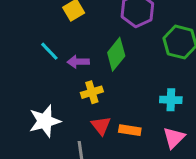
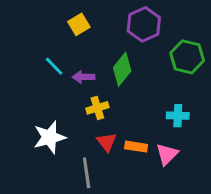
pink triangle: (174, 138) -> (167, 154), moved

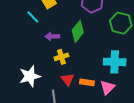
cyan line: (54, 66) -> (33, 17), moved
cyan cross: (178, 116) -> (115, 62), size x1.5

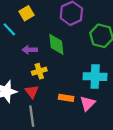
green diamond: (78, 31) -> (56, 44), turned -45
red triangle: (68, 79) -> (32, 92), moved

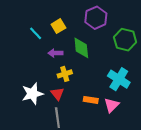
yellow square: (26, 13) -> (58, 26), moved
cyan cross: (95, 77) -> (119, 79), turned 30

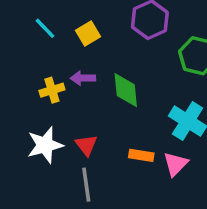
cyan line: (36, 33) -> (45, 28), moved
green diamond: (81, 48) -> (126, 90), moved
yellow cross: (65, 74) -> (52, 90), moved

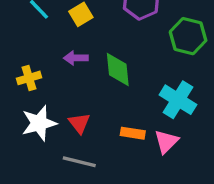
yellow cross: (52, 90) -> (29, 78), moved
gray line: (86, 185) -> (79, 162), turned -68

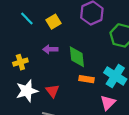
orange rectangle: (133, 133) -> (87, 79), moved

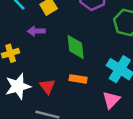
purple arrow: (50, 49) -> (36, 31), moved
orange rectangle: (87, 79) -> (78, 79), moved

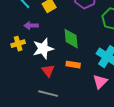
purple arrow: (36, 31) -> (31, 26), moved
white star: (18, 86) -> (43, 49), moved

